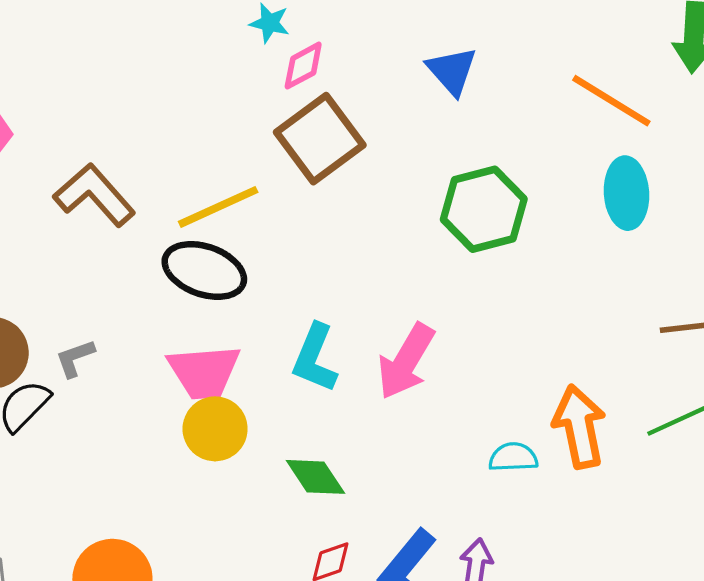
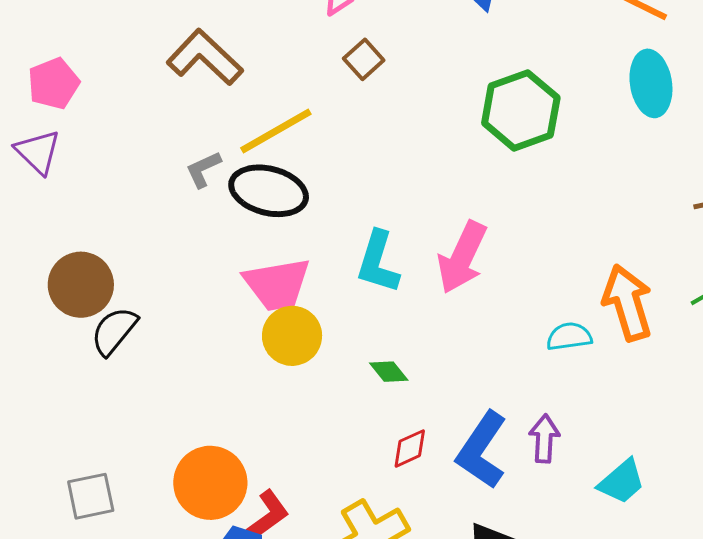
brown square: (320, 139) -> (364, 59), size x0.5
brown L-shape: (94, 195) -> (205, 57), moved
gray L-shape: (75, 358) -> (203, 169), moved
green diamond: (316, 477) -> (389, 372), size x0.7

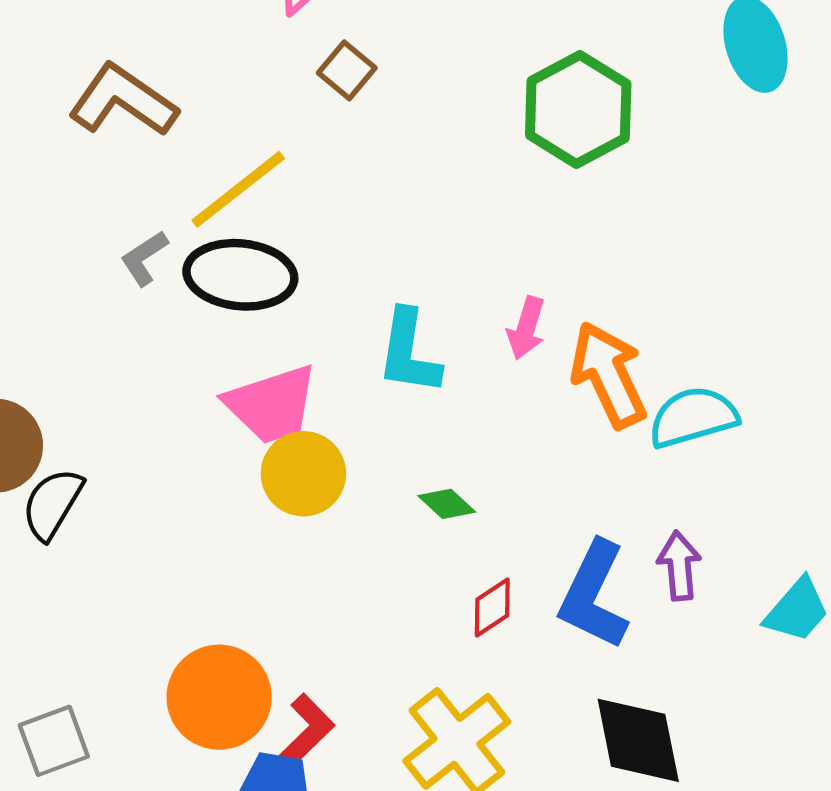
pink arrow: (462, 257) -> (526, 328), size x0.6
orange arrow: (628, 303) -> (608, 375), moved
cyan semicircle: (569, 336) -> (693, 417), size x1.4

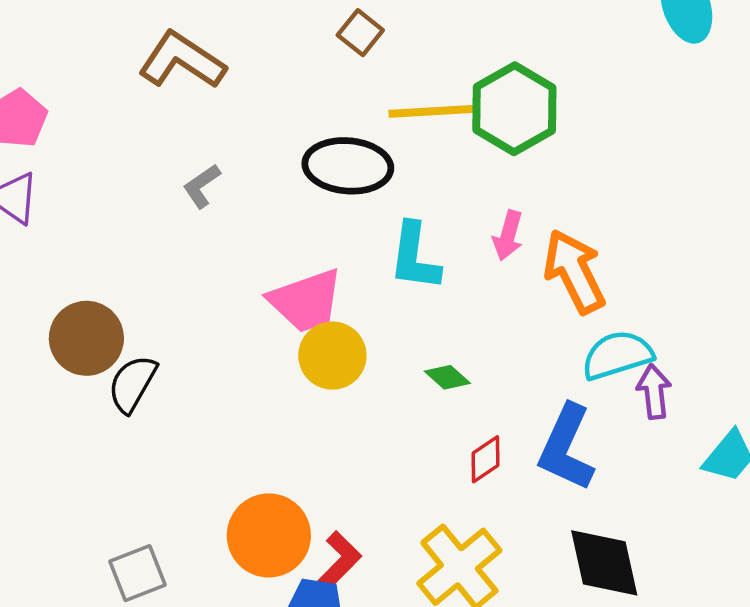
green hexagon: (578, 110) -> (514, 109), moved
yellow line: (238, 189) -> (433, 111), moved, turned 36
black ellipse: (240, 275) -> (348, 166), moved
cyan semicircle: (693, 417) -> (617, 355), moved
purple arrow: (679, 566) -> (654, 392), moved

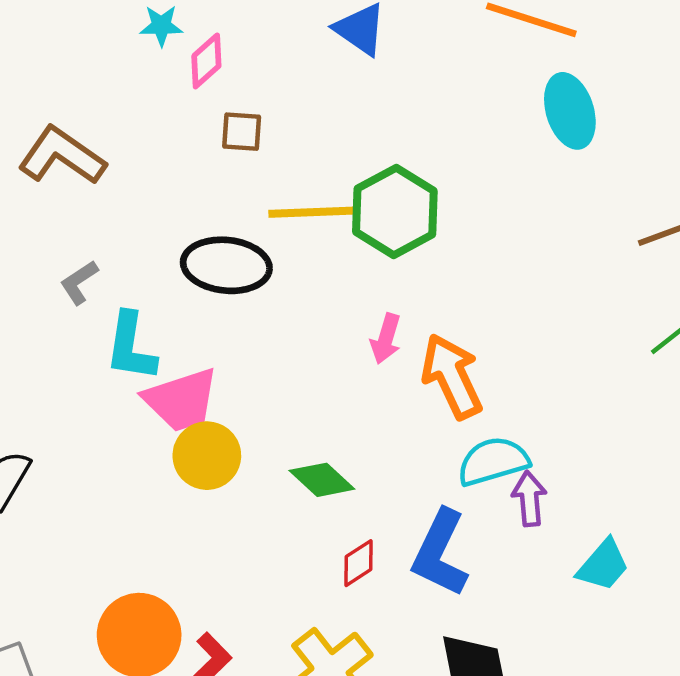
brown square: (360, 33) -> (242, 132), turned -36
cyan L-shape: (415, 257) -> (131, 347), moved
green diamond: (447, 377) -> (322, 480), size x1.4

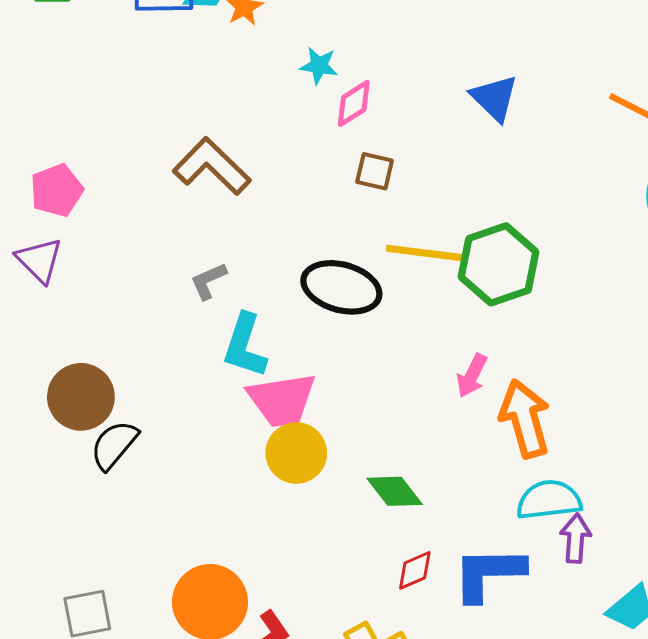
blue L-shape: (440, 553) -> (488, 573), turned 54

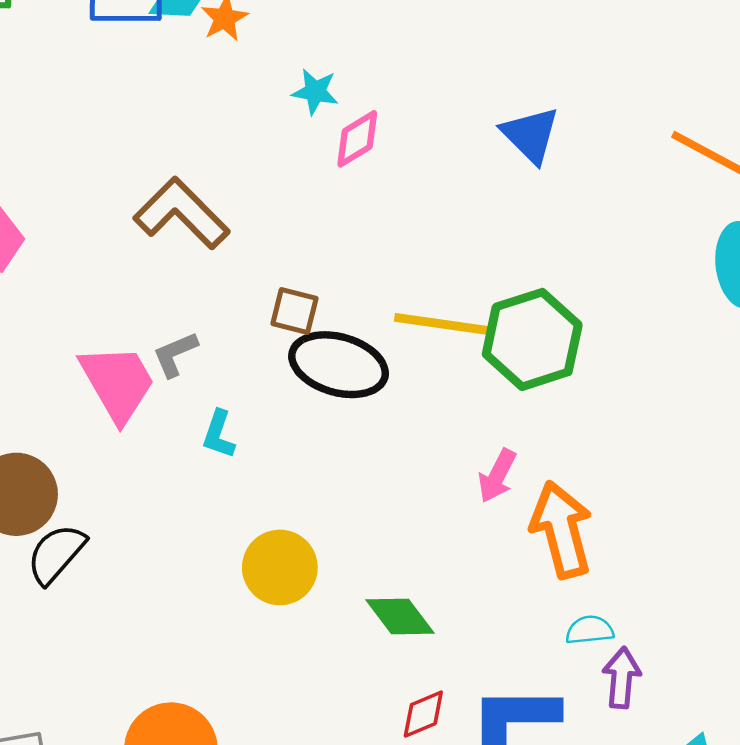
brown square: (375, 171) -> (294, 311), moved
cyan L-shape: (245, 346) -> (219, 434), size x0.6
pink trapezoid: (282, 400) -> (118, 383), moved, turned -112
cyan semicircle: (549, 500) -> (590, 630), size x0.6

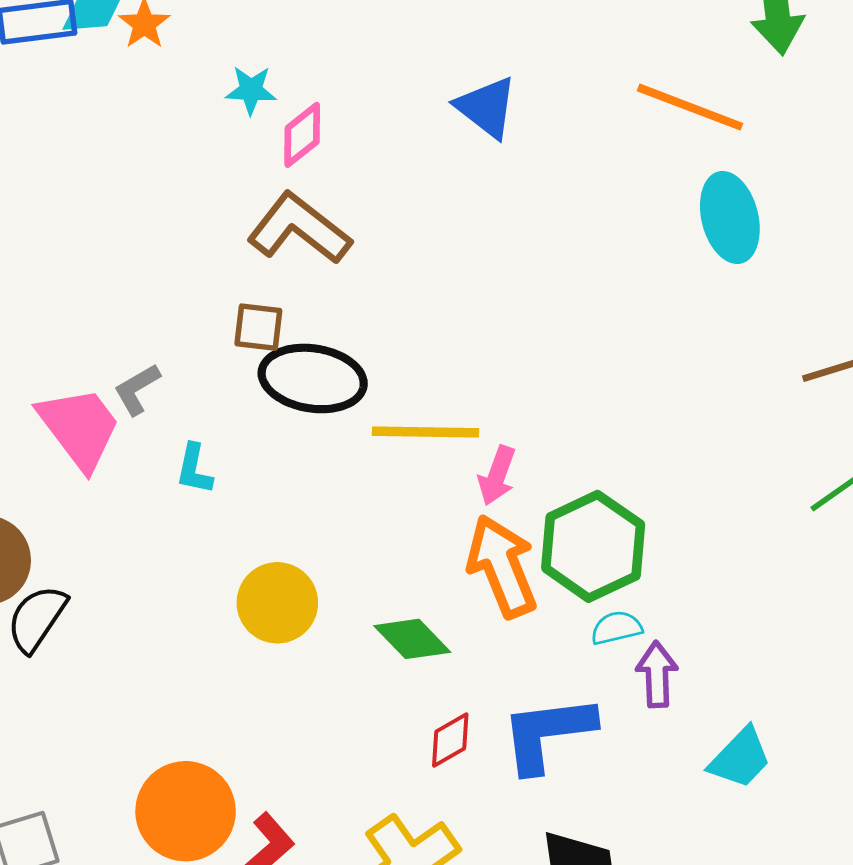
brown L-shape: (182, 213) -> (299, 229), moved
yellow line: (444, 324) -> (425, 432), moved
green hexagon: (532, 339) -> (593, 546), moved
orange arrow: (561, 530) -> (502, 566), moved

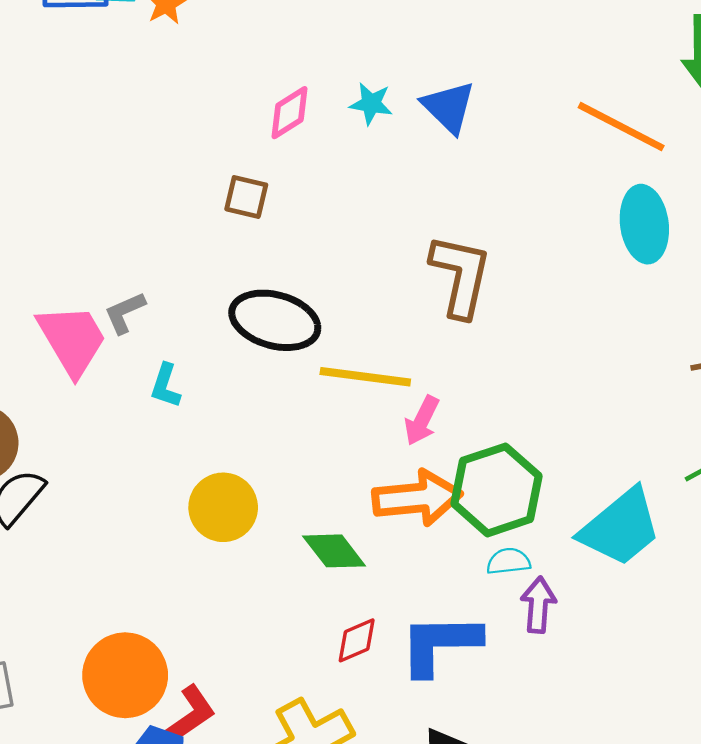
cyan star: (251, 90) -> (371, 104), moved
brown L-shape: (299, 229) -> (461, 276), moved, turned 58
brown square: (258, 327) -> (246, 197), moved
orange arrow: (502, 566) -> (417, 498), turned 100
cyan trapezoid: (740, 758) -> (621, 527), moved, size x1.5

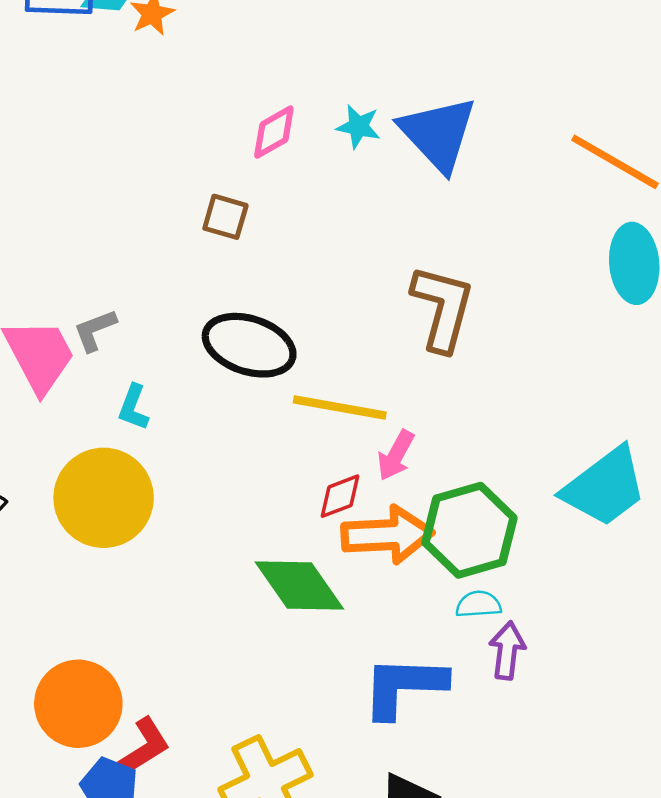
blue triangle: (449, 107) -> (438, 134), size x1.4
yellow circle: (223, 507) -> (104, 498), moved, size x1.4
cyan trapezoid: (621, 527) -> (605, 487), moved
green diamond: (334, 551) -> (299, 586), size x1.4
red diamond: (357, 640) -> (340, 496), moved

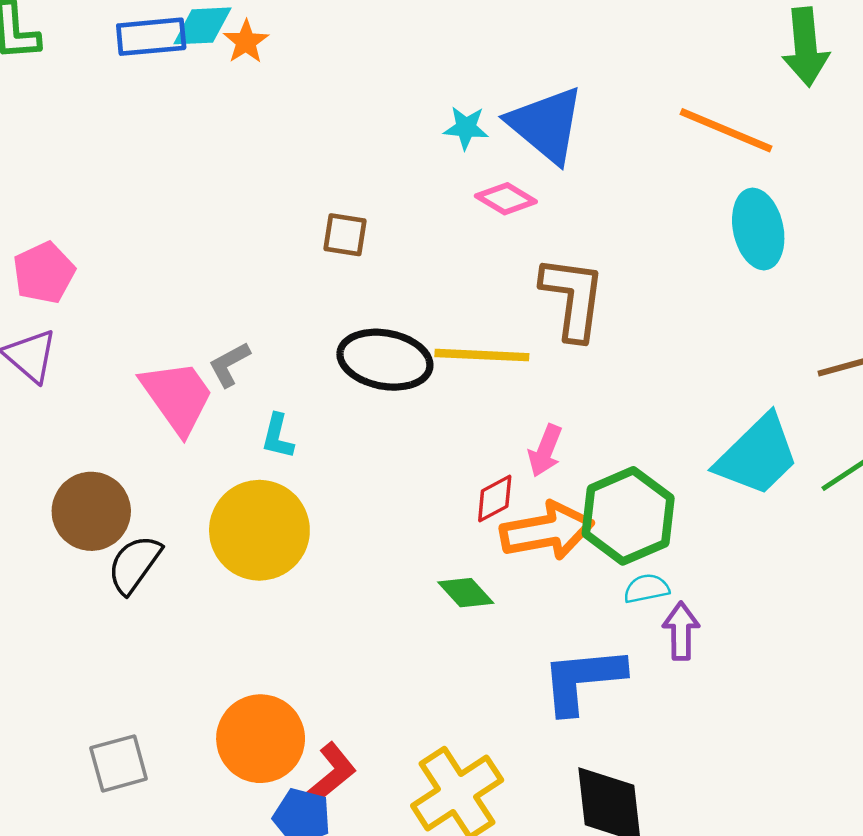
pink diamond: (274, 132) -> (506, 199), moved, turned 68
yellow line: (340, 407) -> (482, 355), moved
green diamond: (299, 586) -> (466, 593), size x0.6

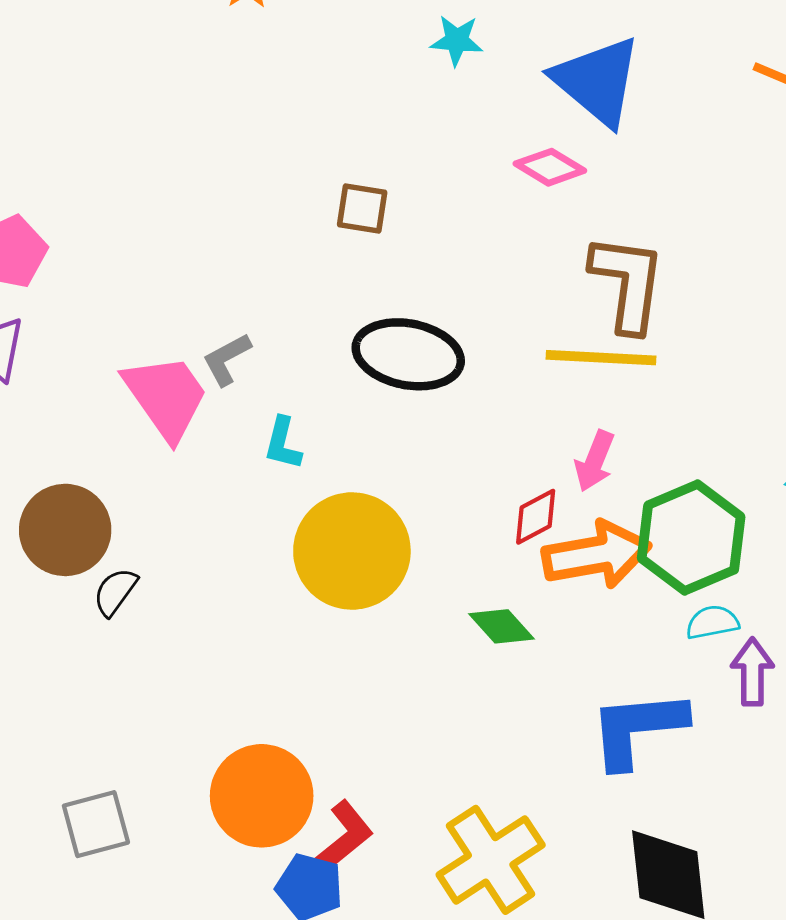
cyan star: (466, 128) -> (457, 40), moved
yellow line: (482, 355) -> (601, 358), moved
yellow circle: (259, 530) -> (352, 551), moved
black semicircle: (134, 564) -> (115, 592), size x0.7

